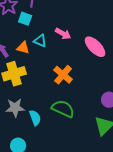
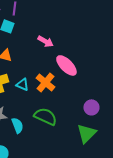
cyan triangle: (40, 41) -> (22, 84), moved
pink ellipse: (95, 47) -> (66, 65), moved

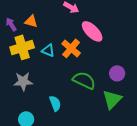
green semicircle: (45, 116) -> (84, 80), moved
cyan semicircle: (17, 125) -> (55, 103), moved

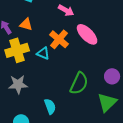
orange cross: (71, 48) -> (59, 39), moved
green semicircle: (84, 80) -> (79, 83), turned 90

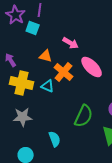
orange triangle: (26, 24) -> (46, 56), moved
yellow cross: (17, 50) -> (22, 83), turned 30

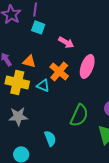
cyan square: (33, 28) -> (38, 27), moved
orange triangle: (46, 56) -> (29, 61), moved
pink ellipse: (92, 67) -> (87, 66), turned 65

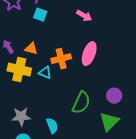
pink arrow: (66, 42) -> (84, 16), moved
orange cross: (59, 71) -> (61, 59), turned 36
gray star: (18, 116) -> (21, 117), moved

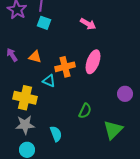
yellow cross: (19, 70) -> (25, 98), moved
purple circle: (114, 96) -> (125, 94), moved
green semicircle: (81, 103) -> (85, 111), size x0.7

